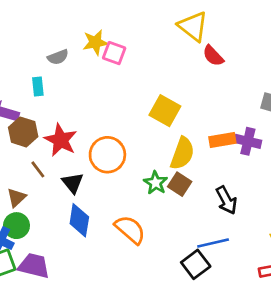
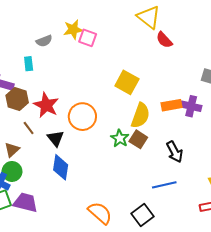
orange semicircle: (130, 230) -> (100, 213), moved
black square: (196, 264) -> (142, 215), moved

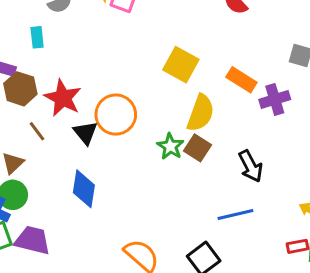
orange rectangle: (171, 105) -> (241, 80), moved, turned 42
purple cross: (191, 106) -> (275, 99), turned -30
black triangle: (55, 138) -> (85, 133), moved

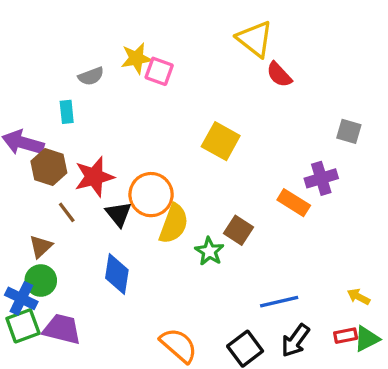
orange rectangle: (241, 80) -> (294, 203), moved
red star: (63, 98) -> (94, 177), turned 30
yellow semicircle: (201, 113) -> (174, 224), moved
green star: (170, 146) -> (209, 251), moved
black arrow: (251, 166) -> (295, 340), moved, turned 64

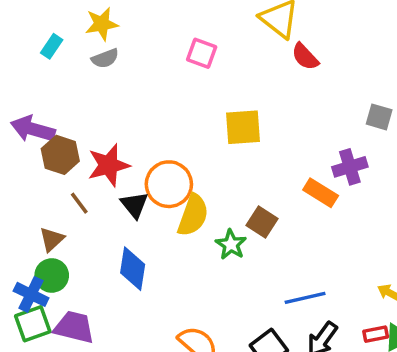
yellow star: (136, 58) -> (102, 24), moved
pink square: (159, 71) -> (202, 53), moved
cyan rectangle: (67, 112) -> (52, 46), moved, turned 40
yellow square: (221, 141) -> (243, 127), turned -33

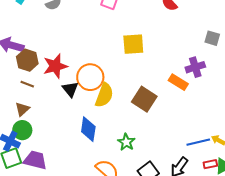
brown line: (79, 203) -> (27, 84), moved, turned -32
brown square: (262, 222) -> (144, 99), size x1.4
green star: (231, 244) -> (126, 142), moved
blue diamond: (133, 269) -> (88, 129), moved
blue line: (305, 298) -> (198, 142), moved

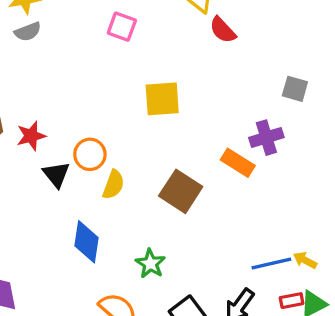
red star: (55, 66) -> (31, 136), size x0.7
orange circle: (90, 77) -> (90, 154), size x0.7
yellow semicircle: (104, 95) -> (113, 185), size x0.7

